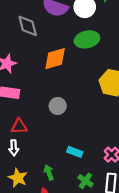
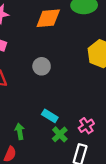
green cross: (85, 181) -> (60, 134), moved

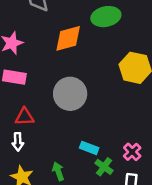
gray circle: (42, 66) -> (70, 94), size x1.6

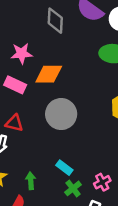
orange diamond: (68, 38) -> (49, 74), moved

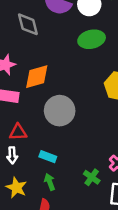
cyan rectangle: (64, 168) -> (48, 157), moved

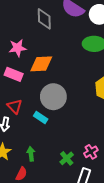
red triangle: (18, 132) -> (15, 106), turned 35
cyan rectangle: (48, 157) -> (41, 117), moved

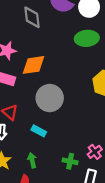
cyan rectangle: (41, 117) -> (39, 131), moved
green cross: (67, 158) -> (70, 161), turned -32

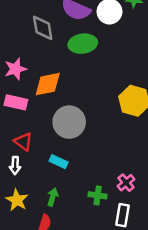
green ellipse: (87, 38) -> (83, 44), moved
green arrow: (32, 160) -> (53, 197), turned 32

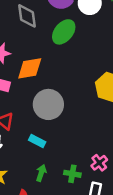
green ellipse: (83, 44) -> (64, 32), turned -45
green arrow: (53, 197) -> (41, 173), moved

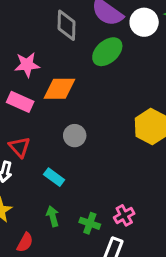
gray circle: (48, 104) -> (75, 136), size x0.6
green arrow: (41, 173) -> (53, 216), turned -42

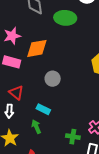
green ellipse: (107, 52) -> (65, 18), turned 55
green arrow: (53, 216) -> (36, 127), moved

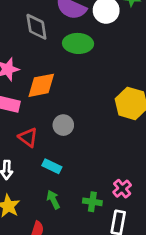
red triangle: (16, 93) -> (28, 137), moved
green arrow: (36, 127) -> (53, 200), moved

